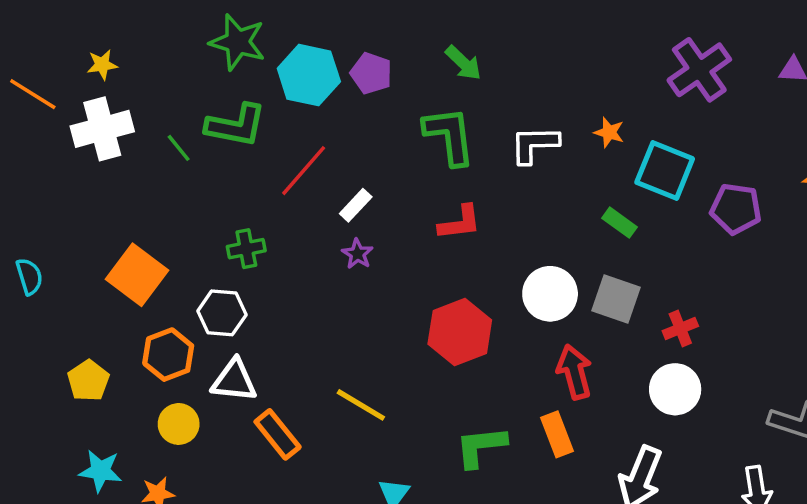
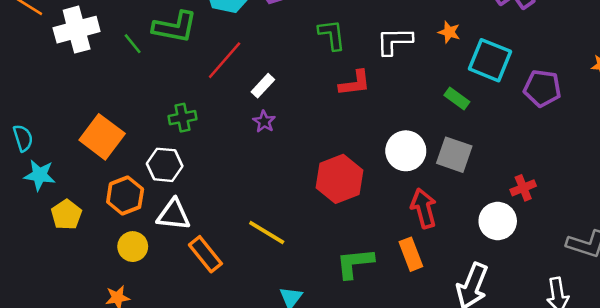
green L-shape: (449, 136) -> (332, 35), size x0.7
red L-shape: (460, 223) -> (355, 83), moved
red cross: (680, 329) -> (523, 188), moved
cyan star: (100, 471) -> (40, 175), moved

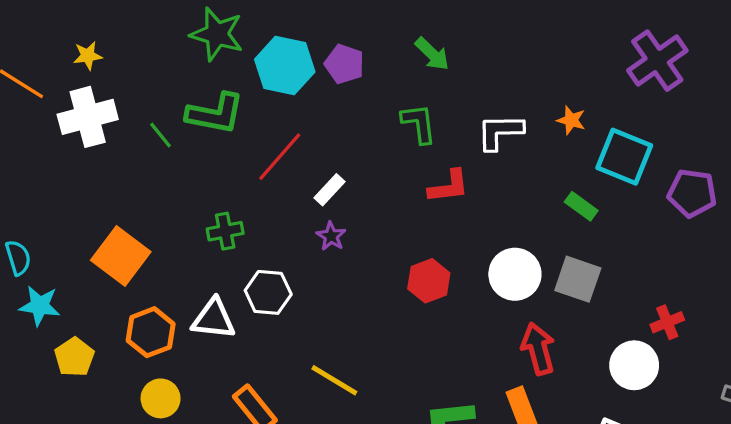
white hexagon: (165, 165) -> (268, 292), moved
red hexagon: (339, 179) -> (429, 281), moved, size x0.7
white triangle: (174, 215) -> (214, 319), moved

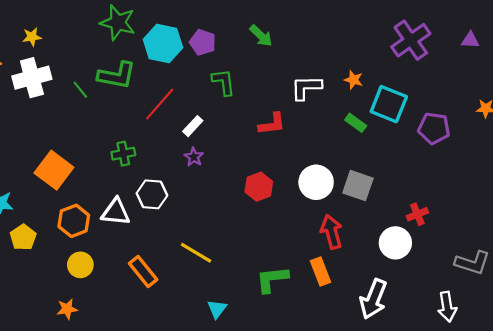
green L-shape: (419, 124) -> (224, 82), moved
green rectangle: (581, 206) -> (356, 123), moved

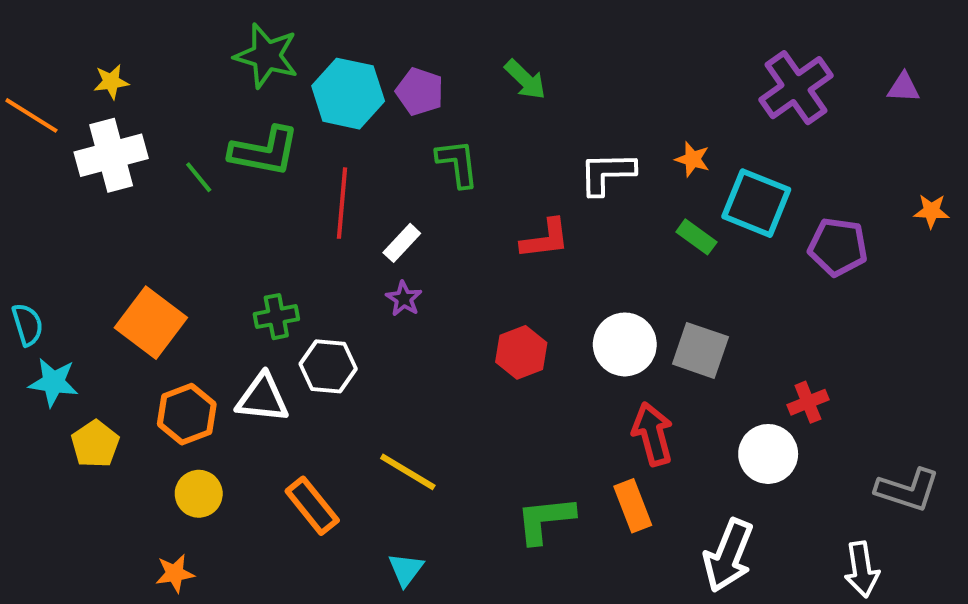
red line: (160, 104) -> (342, 203), turned -36
green cross: (123, 154) -> (276, 317), moved
cyan triangle: (217, 309) -> (406, 569), moved

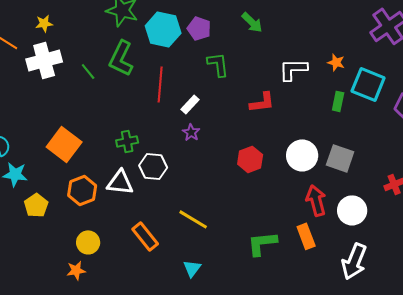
green L-shape: (264, 151) -> (121, 58), turned 105
green rectangle: (696, 237) -> (338, 101), turned 66
white circle: (768, 454) -> (352, 210), moved
yellow circle: (199, 494) -> (88, 242), moved

